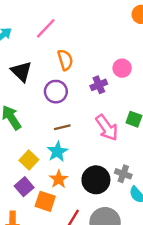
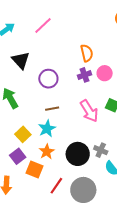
orange semicircle: (65, 60) -> (87, 53), moved
pink circle: (122, 68) -> (105, 73), moved

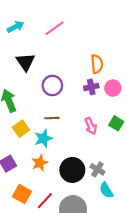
pink arrow: (89, 111) -> (91, 126), size x0.7
yellow square: (23, 134) -> (21, 129), moved
orange square: (35, 169) -> (22, 194), moved

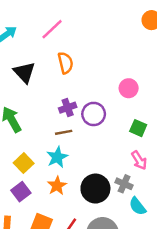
orange semicircle: (97, 64) -> (65, 63), moved
purple circle: (52, 86) -> (94, 114), moved
purple cross: (91, 87) -> (68, 108), moved
pink arrow: (91, 126) -> (139, 160), moved
yellow square: (21, 129) -> (24, 163), moved

